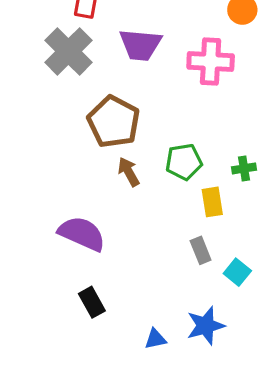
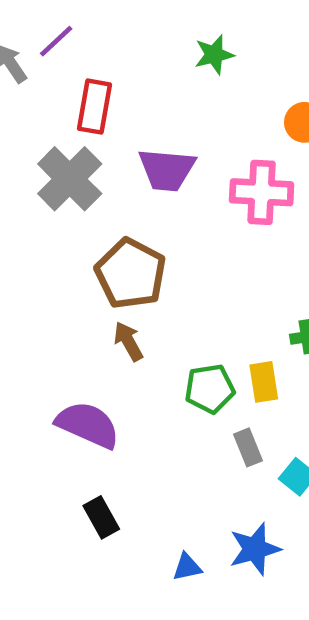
green pentagon: (184, 162) -> (210, 389), moved
brown arrow: (129, 172) -> (128, 341), moved

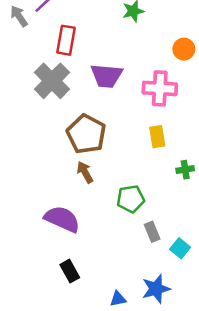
yellow rectangle: (264, 382) -> (157, 137), moved

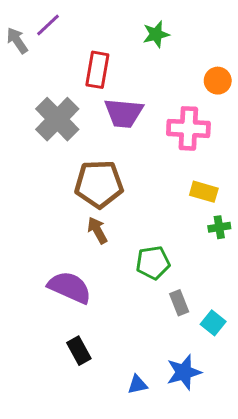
red rectangle: (66, 40) -> (97, 70), moved
brown pentagon: (86, 134) -> (99, 184), turned -30
yellow rectangle: (157, 137) -> (204, 192), moved, turned -65

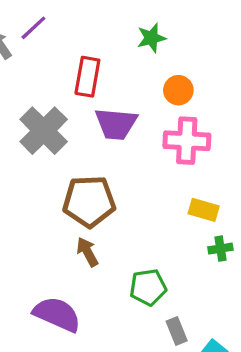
orange circle: (218, 81) -> (178, 90), moved

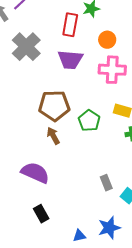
red rectangle: (87, 77) -> (70, 25), moved
gray cross: (44, 131) -> (26, 47), moved
green pentagon: (148, 287) -> (89, 121), moved, turned -30

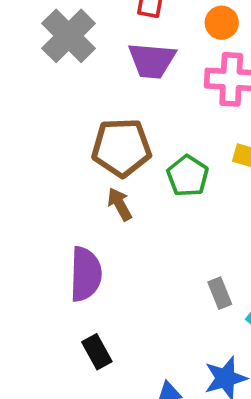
purple semicircle: (35, 173) -> (86, 274), turned 68

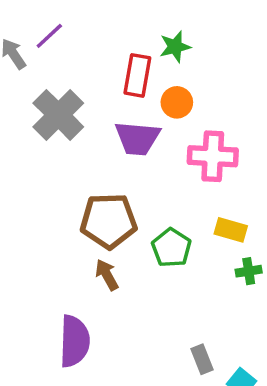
orange circle: (222, 23) -> (177, 102), moved

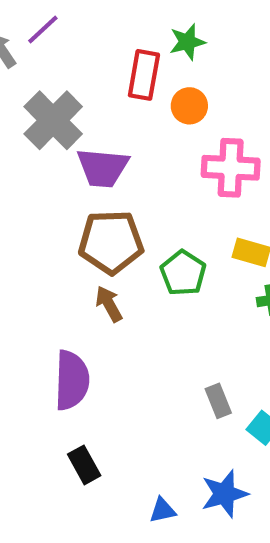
purple trapezoid: (137, 138) -> (103, 168), moved

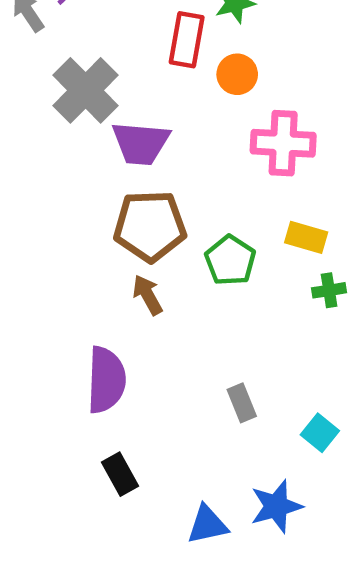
gray rectangle: (218, 401) -> (242, 403), moved
blue triangle: (163, 510) -> (207, 525), size x1.4

